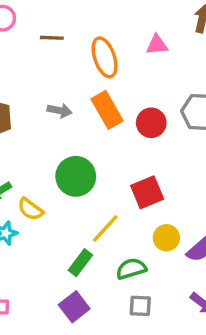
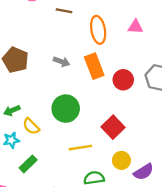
red square: (147, 192) -> (113, 127), turned -30
yellow line: (105, 228) -> (80, 148), turned 30
green rectangle: (80, 263) -> (28, 164), moved

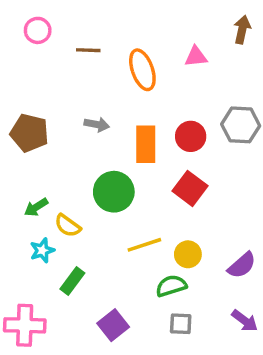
orange rectangle: (94, 66) -> (146, 144), moved, turned 30
red square: (113, 127) -> (190, 188), moved
yellow circle: (121, 160) -> (188, 254), moved

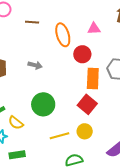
red circle: (191, 136) -> (82, 54), moved
orange rectangle: (146, 144) -> (93, 78), moved
yellow circle: (188, 254) -> (85, 131), moved
green rectangle: (72, 281) -> (17, 155), turned 42

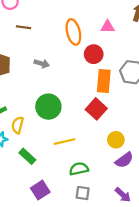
brown line: (32, 22) -> (24, 27), moved
yellow semicircle: (16, 123) -> (18, 125), turned 63
yellow circle: (85, 131) -> (116, 140), moved
green rectangle: (17, 155) -> (27, 156), moved, turned 49

